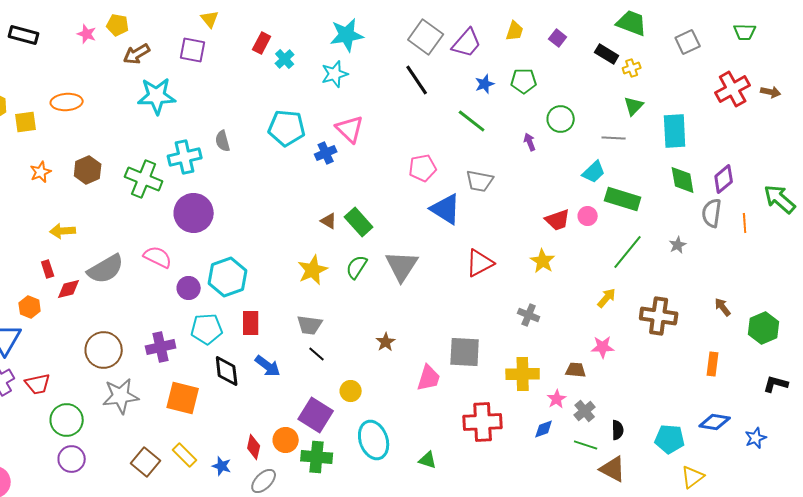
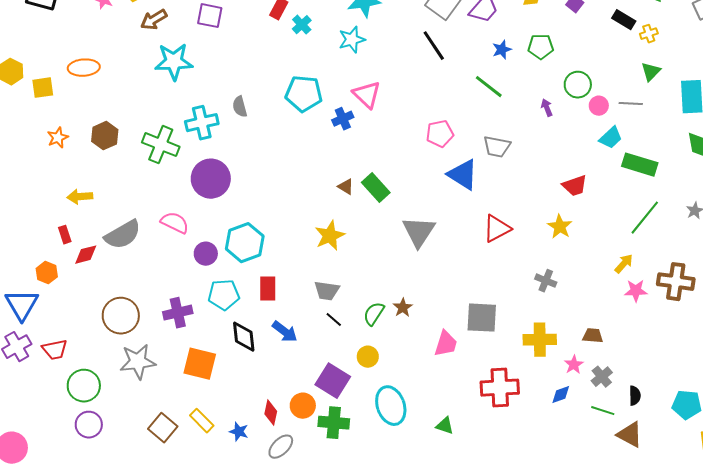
pink circle: (588, 216) -> (599, 106), moved
green semicircle: (357, 267) -> (374, 314), moved
pink star: (603, 347) -> (636, 291), moved

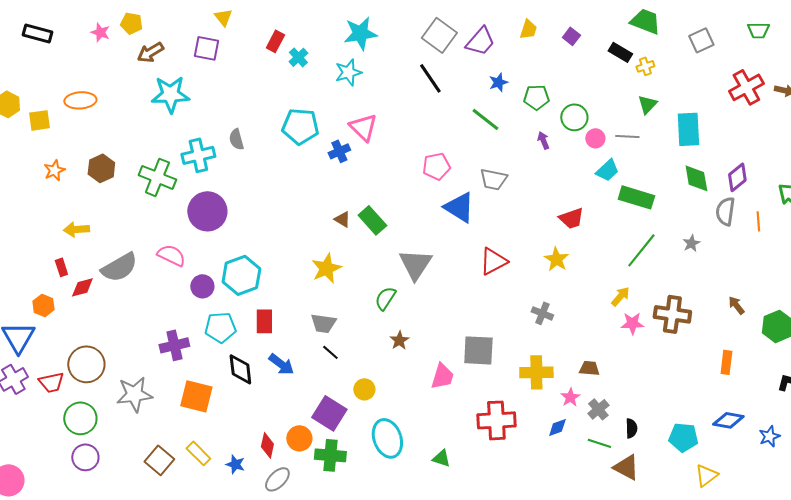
green pentagon: (541, 47) -> (536, 97), moved
green semicircle: (374, 314) -> (385, 298), moved
brown circle: (121, 316) -> (86, 364), moved

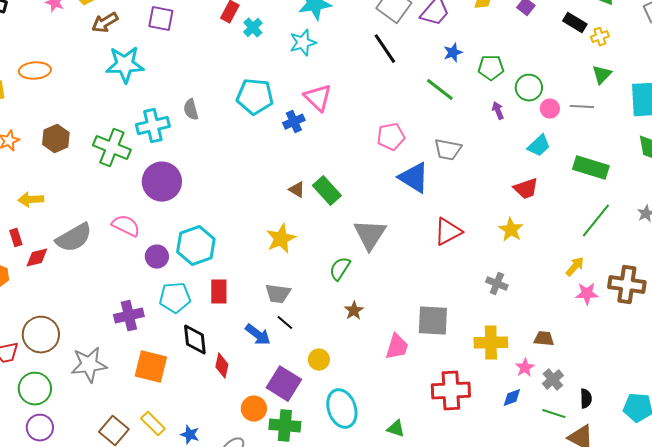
cyan trapezoid: (607, 170) -> (539, 146), moved
blue arrow: (281, 364) -> (258, 335), moved
red diamond: (267, 445) -> (222, 366), moved

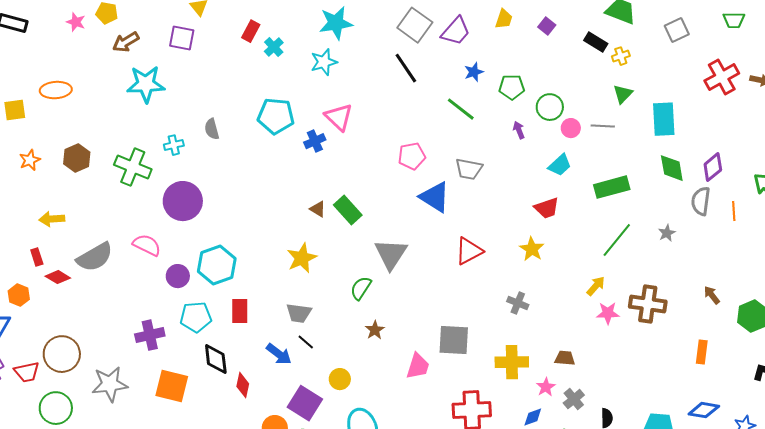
cyan cross: (153, 126) -> (174, 145), size x0.6
green rectangle: (591, 168) -> (612, 187), turned -32
red diamond: (37, 258) -> (58, 277), turned 45

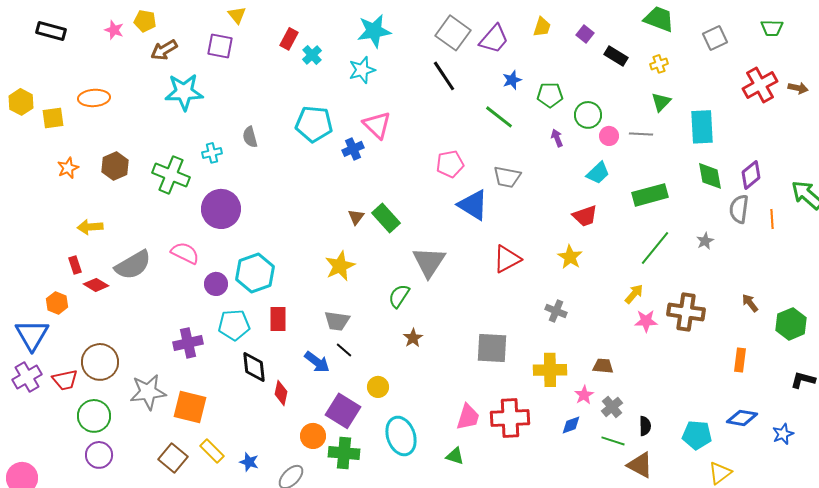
black rectangle: (596, 42) -> (616, 56), moved
brown triangle: (318, 209) -> (356, 217), turned 36
pink trapezoid: (418, 366) -> (468, 417), moved
orange square: (172, 386) -> (190, 407), moved

